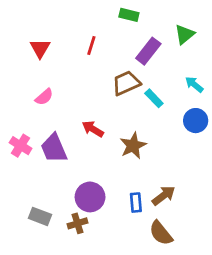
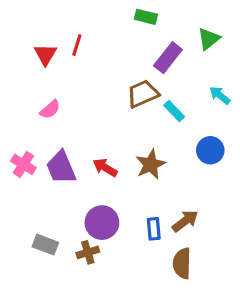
red line: (91, 46) -> (77, 45), moved
blue circle: (196, 121) -> (210, 150), moved
red arrow: (93, 129) -> (105, 168), moved
brown semicircle: (161, 233) -> (182, 263), turned 40

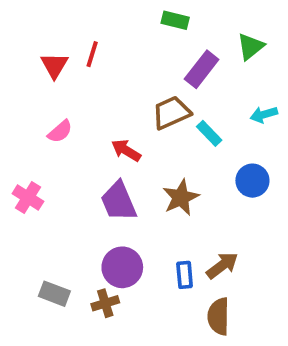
cyan arrow: (220, 95) -> (264, 115), turned -55
purple trapezoid: (61, 168) -> (119, 201), moved
red arrow: (105, 168) -> (126, 150), moved

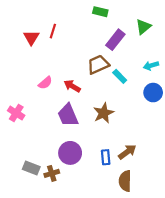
pink semicircle: (60, 131) -> (45, 83), moved
blue circle: (252, 181) -> (153, 93), moved
brown cross: (105, 303) -> (52, 173), moved

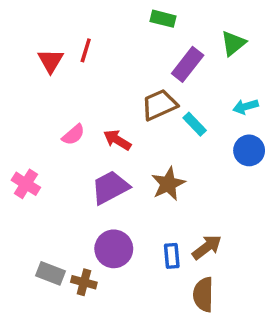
purple trapezoid: (68, 115) -> (110, 187), turned 85
brown cross: (52, 173) -> (84, 282), turned 32

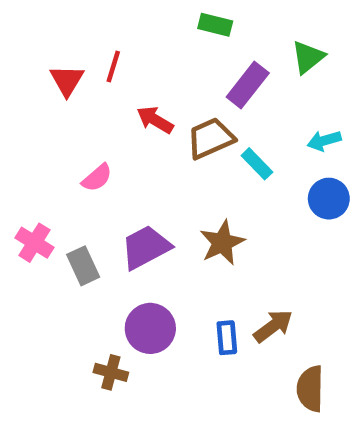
red arrow: (117, 140) -> (155, 120), moved
gray rectangle: (51, 273) -> (83, 266), moved, turned 44
brown semicircle: (203, 295) -> (310, 389), moved

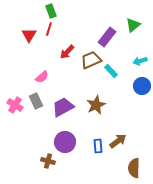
green rectangle: (215, 25) -> (51, 11), moved, turned 56
red arrow: (155, 120) -> (67, 52), turned -77
gray rectangle: (83, 266) -> (36, 101), moved

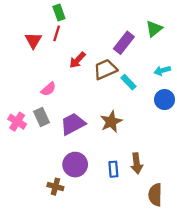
brown arrow: (118, 141) -> (137, 163), turned 120

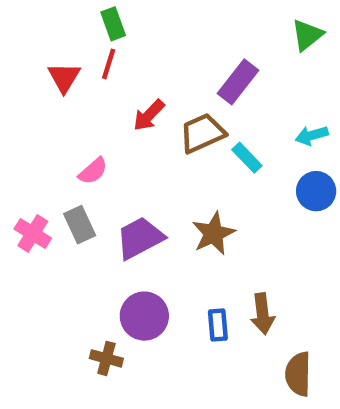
green triangle: (154, 29) -> (307, 35), moved

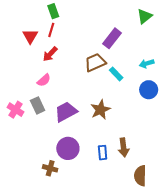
red arrow: (149, 115) -> (50, 54), moved

